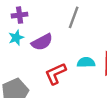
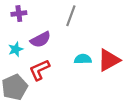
cyan star: (16, 38) -> (16, 49), moved
red L-shape: (56, 74) -> (39, 70), moved

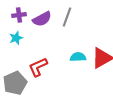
purple semicircle: (41, 40) -> (42, 19), moved
cyan star: (16, 49) -> (16, 38), moved

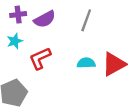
gray line: (67, 17) -> (86, 20), moved
red L-shape: (38, 67) -> (40, 58), moved

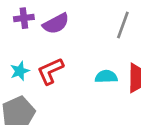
gray line: (86, 20) -> (123, 25), moved
cyan star: (15, 41) -> (20, 71), moved

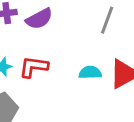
red L-shape: (50, 71) -> (34, 67), turned 32

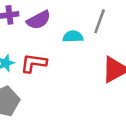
cyan semicircle: (90, 73) -> (73, 36), moved

